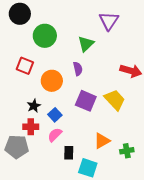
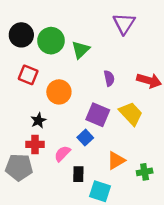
black circle: (20, 14) -> (21, 35), moved
green triangle: (86, 44) -> (81, 50), moved
purple semicircle: (78, 69) -> (109, 78), moved
blue square: (55, 115) -> (85, 138), moved

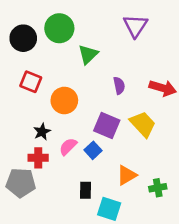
green circle: (51, 41) -> (59, 28), moved
pink semicircle: (62, 154) -> (68, 147), moved

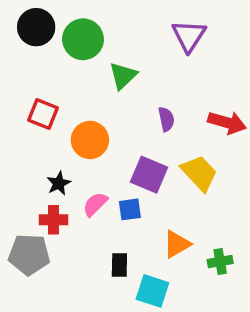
black circle: (23, 38) -> (36, 27), moved
blue square: (93, 150) -> (130, 209), turned 35

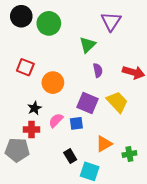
green triangle: (123, 76) -> (88, 45), moved
black rectangle: (119, 265) -> (70, 156), turned -32

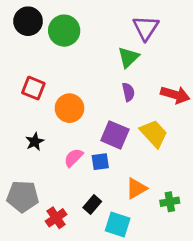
green triangle: (88, 45) -> (128, 57), moved
black star: (35, 108) -> (35, 142), moved
red cross: (31, 130) -> (56, 218), moved, turned -35
black rectangle: (70, 156) -> (92, 204), turned 72

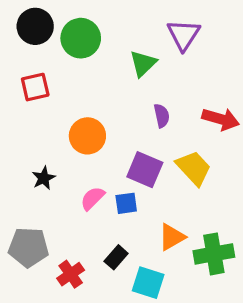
green triangle: (128, 57) -> (143, 63), moved
red square: (33, 88) -> (35, 87), moved, turned -35
green cross: (170, 202) -> (214, 254), size x1.6

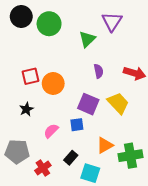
red square: (35, 87) -> (31, 76), moved
pink semicircle: (93, 198) -> (51, 131), moved

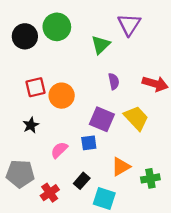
black circle: (21, 16) -> (25, 36), moved
green cross: (130, 156) -> (150, 178), size x0.7

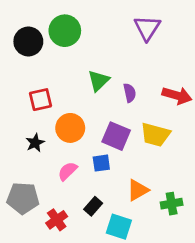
green triangle: (101, 45) -> (99, 81), moved
orange circle: (62, 96) -> (70, 128), moved
yellow trapezoid: (136, 118) -> (155, 135), turned 148

